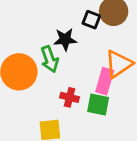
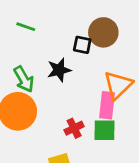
green arrow: (50, 59) -> (24, 79), moved
red cross: (70, 97) -> (74, 128), turned -30

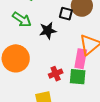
green arrow: (24, 79) -> (22, 19), moved, turned -30

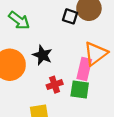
black star: (48, 31) -> (42, 55), moved, turned 30

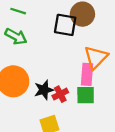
black square: (70, 16) -> (65, 25), size x1.5
black star: (42, 55) -> (44, 90), moved, turned -30

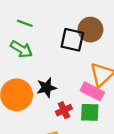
pink rectangle: (87, 74) -> (92, 91), turned -70
black star: (44, 90) -> (47, 88), moved

